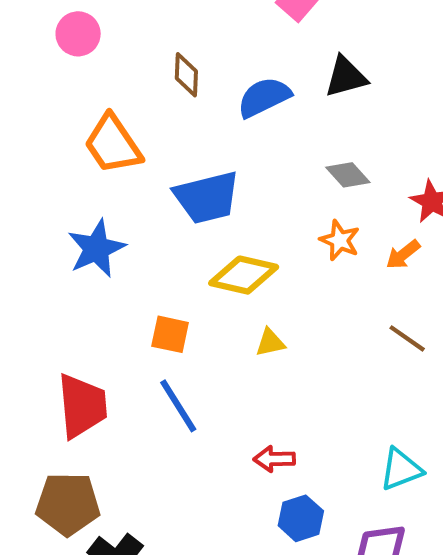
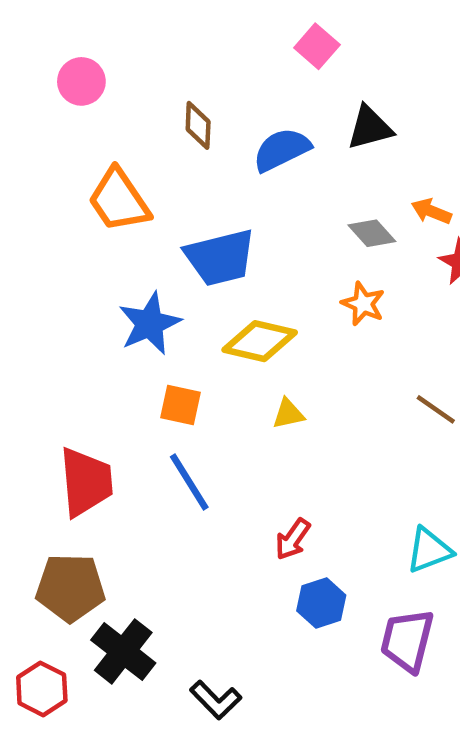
blue star: (96, 248) -> (150, 324), moved
orange arrow: (403, 255) -> (431, 211), moved, turned 60
red arrow: (274, 459) -> (293, 539), turned -54

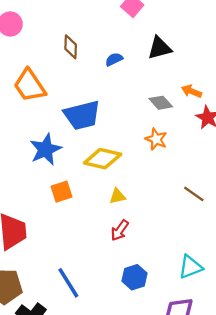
blue semicircle: (282, 150) -> (114, 59), size x0.6
orange square: (180, 405) -> (62, 192), turned -30
blue line: (189, 482) -> (68, 283), moved
red arrow: (293, 539) -> (120, 230), moved
blue hexagon: (321, 603) -> (134, 277), moved

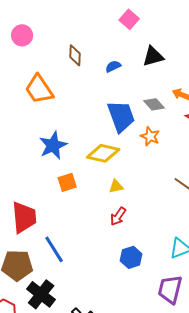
blue trapezoid: (82, 115) -> (121, 116), moved, turned -96
blue line: (68, 283) -> (54, 249), moved

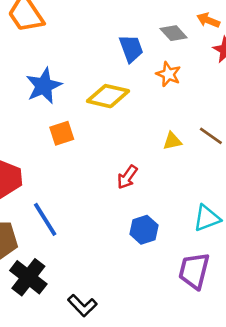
blue trapezoid: (121, 116) -> (131, 49), size x0.7
yellow triangle: (116, 186) -> (172, 141), moved

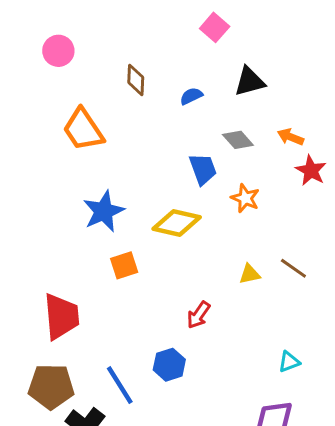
gray diamond: (174, 33) -> (238, 140), moved
cyan triangle: (207, 218) -> (289, 362), size x0.7
blue line: (45, 219) -> (120, 385), moved
blue hexagon: (144, 230) -> (169, 365), moved

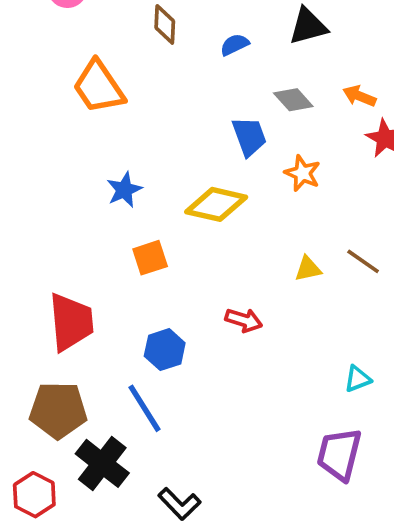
blue star: (104, 211) -> (124, 190), size x0.7
red arrow: (199, 315) -> (244, 320), turned -108
blue hexagon: (169, 365) -> (165, 350), moved

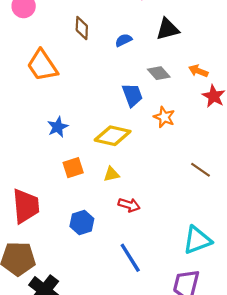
yellow triangle: (308, 269) -> (111, 174), moved
cyan triangle: (358, 379) -> (197, 240), size x1.8
blue line: (145, 408) -> (130, 258), moved

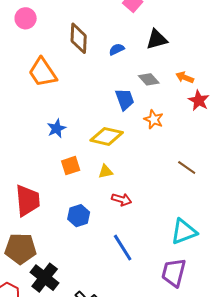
brown diamond: (82, 28) -> (79, 38), size x1.4

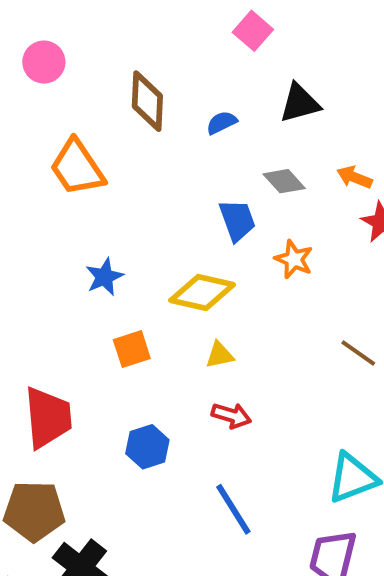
yellow triangle: (106, 172) -> (220, 355), moved

